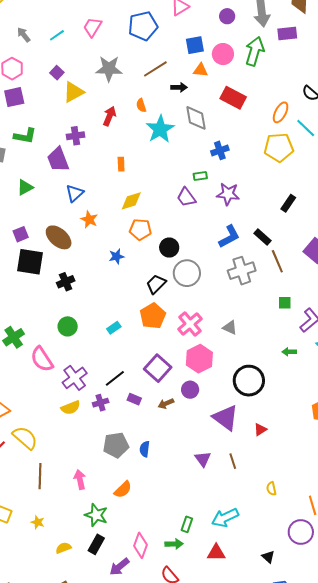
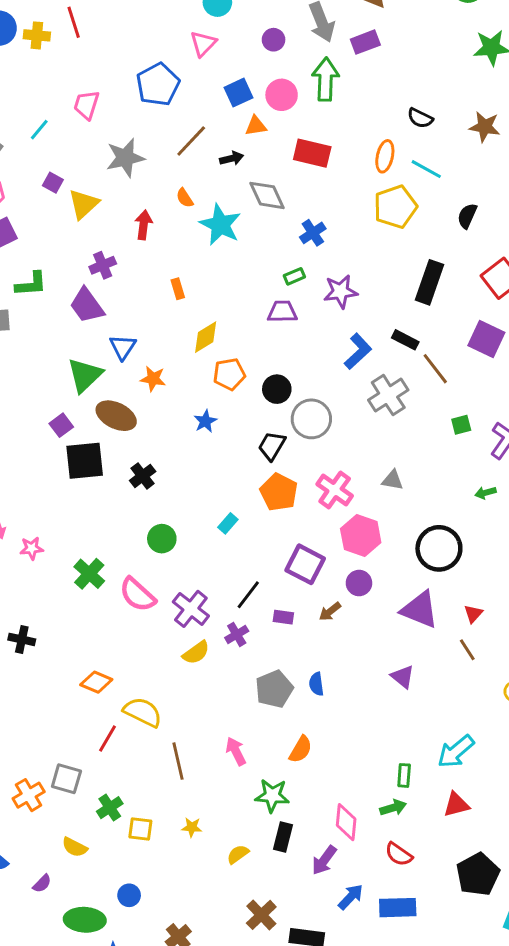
green triangle: (25, 187) -> (85, 375), moved, size x1.5
purple trapezoid: (186, 197) -> (282, 312), turned 140
black rectangle: (288, 203) -> (429, 282), size x1.6
brown line: (233, 461) -> (467, 650), moved

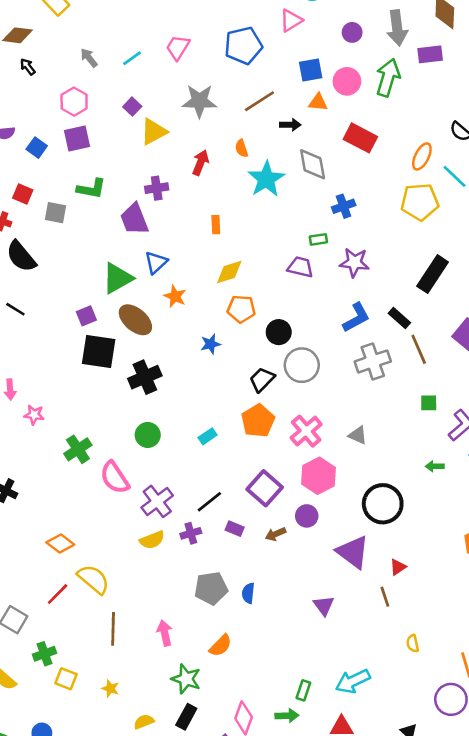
black cross: (143, 476) -> (145, 377), size x1.4

